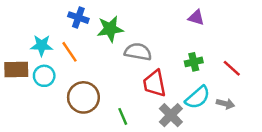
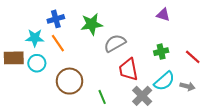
blue cross: (78, 18) -> (56, 19), moved, turned -35
gray semicircle: (138, 52) -> (115, 43), turned -40

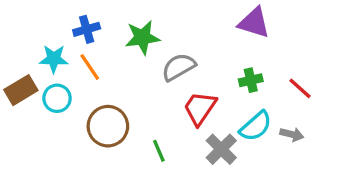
purple triangle: (163, 15) -> (254, 23), size x1.5
brown rectangle: (14, 58) -> (21, 90), turned -30
red trapezoid: (128, 70) -> (200, 108), turned 45

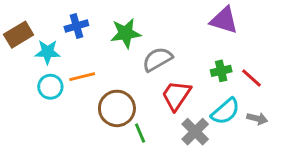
orange line: (90, 67) -> (82, 77), moved, turned -70
red line: (300, 88) -> (251, 78), moved
brown rectangle: (21, 90) -> (19, 35), moved
brown circle: (108, 126) -> (117, 108), moved

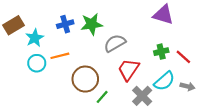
blue cross: (76, 26) -> (65, 24), moved
cyan star: (48, 52) -> (35, 38), turned -30
green line: (140, 133) -> (102, 97), turned 64

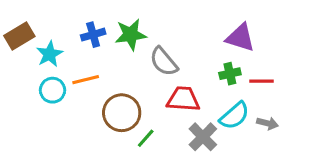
purple triangle: (163, 15) -> (240, 38), moved
gray semicircle: (115, 43) -> (164, 62), turned -100
red line: (183, 57) -> (261, 81), turned -42
red trapezoid: (128, 70) -> (183, 99), turned 60

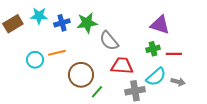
cyan star: (49, 54) -> (39, 16), moved, turned 30
gray cross: (203, 137) -> (135, 91), turned 36

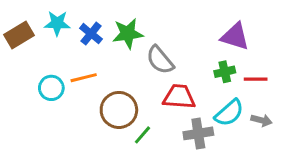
blue cross: (62, 23) -> (91, 34), turned -35

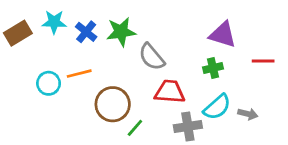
red line: (256, 79) -> (263, 61), moved

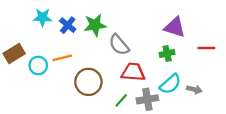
brown rectangle: (18, 33) -> (14, 53), moved
green line: (135, 128) -> (121, 100), moved

